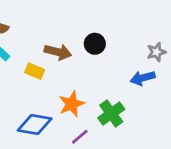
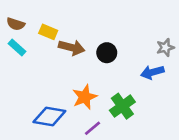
black circle: (95, 44) -> (107, 53), moved
yellow rectangle: (35, 71) -> (48, 32), moved

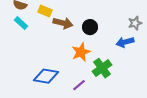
orange star: (85, 97) -> (81, 52), moved

